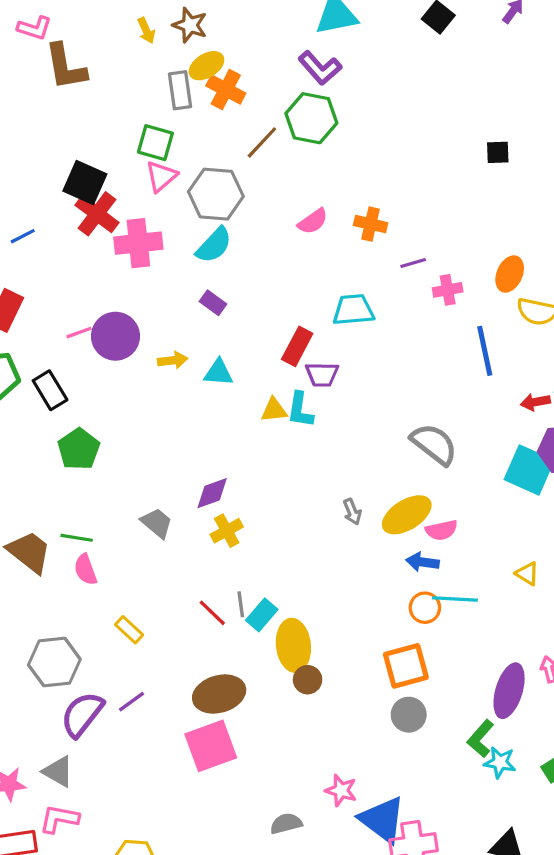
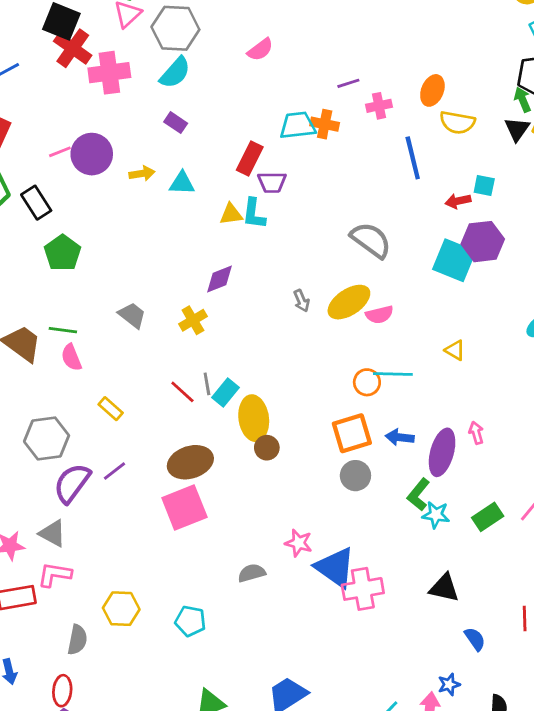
orange cross: (371, 224) -> (325, 124), moved
purple diamond: (212, 493) -> (220, 279), moved
blue arrow: (422, 562) -> (400, 437), moved

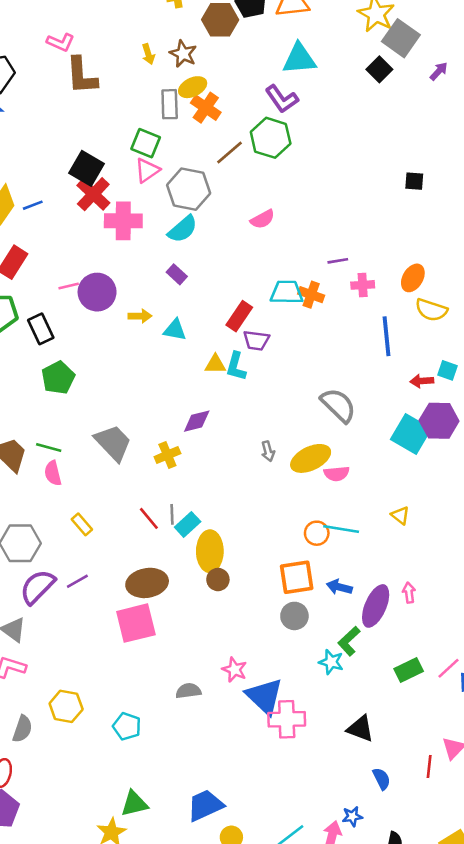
gray trapezoid: (132, 315) -> (113, 443), size x1.5
cyan star: (436, 515) -> (331, 662), moved

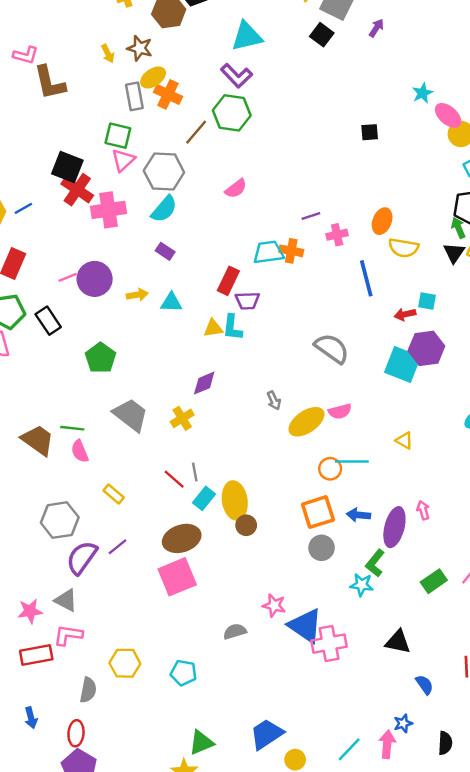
green pentagon: (58, 378) -> (101, 358), moved
yellow ellipse: (311, 458) -> (306, 422), moved
cyan rectangle: (188, 524) -> (204, 498), moved

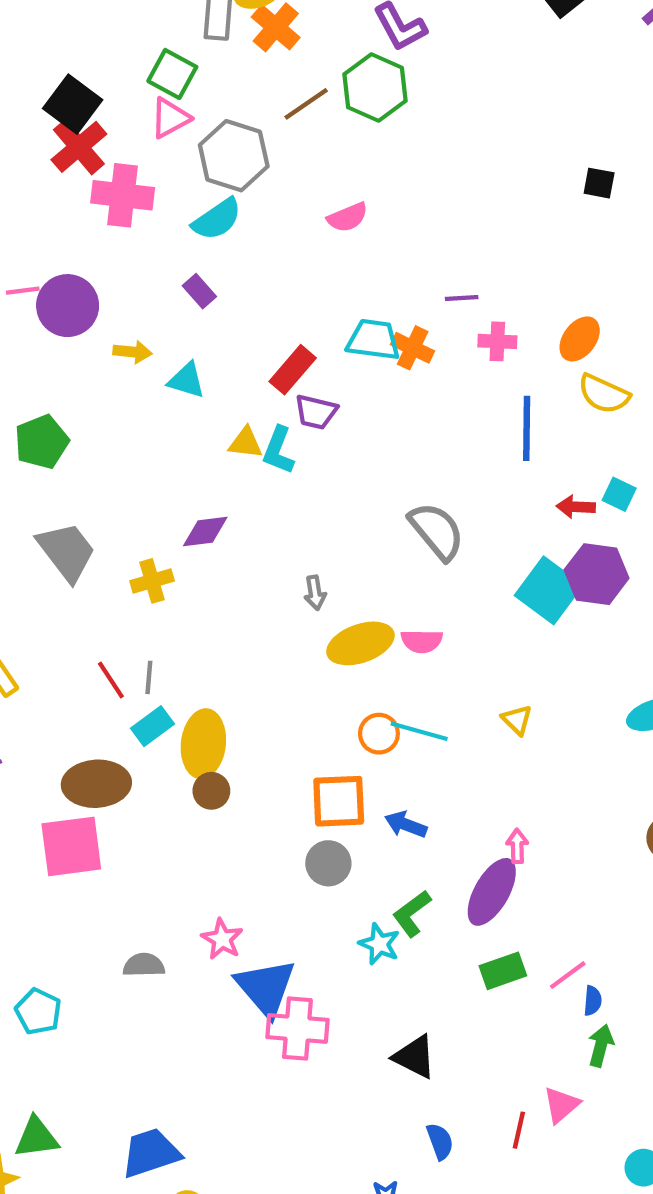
purple ellipse: (394, 527) -> (492, 892), moved

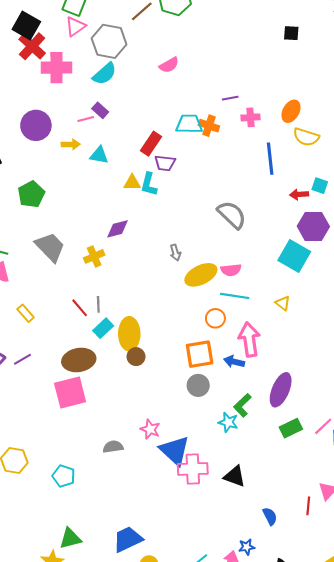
pink line: (23, 291) -> (86, 119), moved
cyan square: (549, 590) -> (294, 256), moved
cyan line: (419, 731) -> (235, 296), moved
pink arrow: (517, 846) -> (249, 339), moved, size x2.0
black triangle: (415, 1057) -> (235, 476), moved

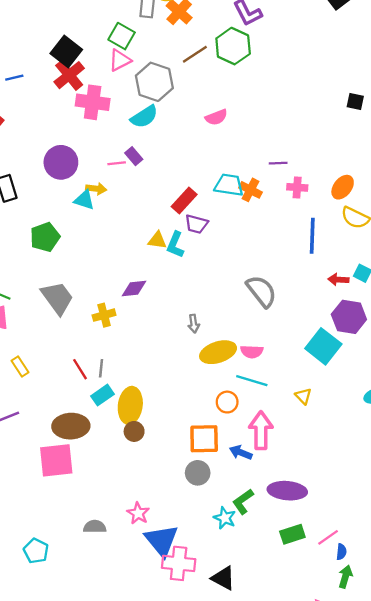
cyan triangle: (99, 155) -> (84, 200), moved
purple ellipse: (281, 390) -> (287, 491), turned 64

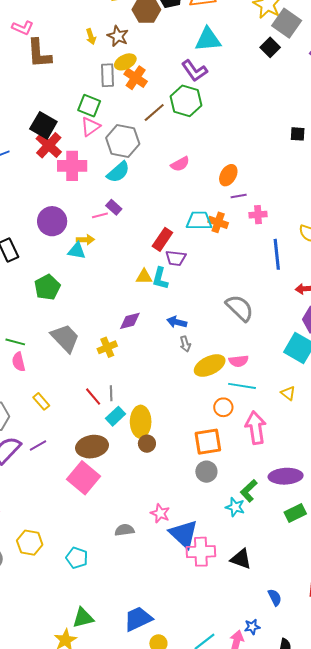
orange ellipse: (343, 187) -> (228, 175), moved
blue arrow: (241, 452) -> (177, 322), moved
pink square: (56, 460) -> (84, 478), turned -36

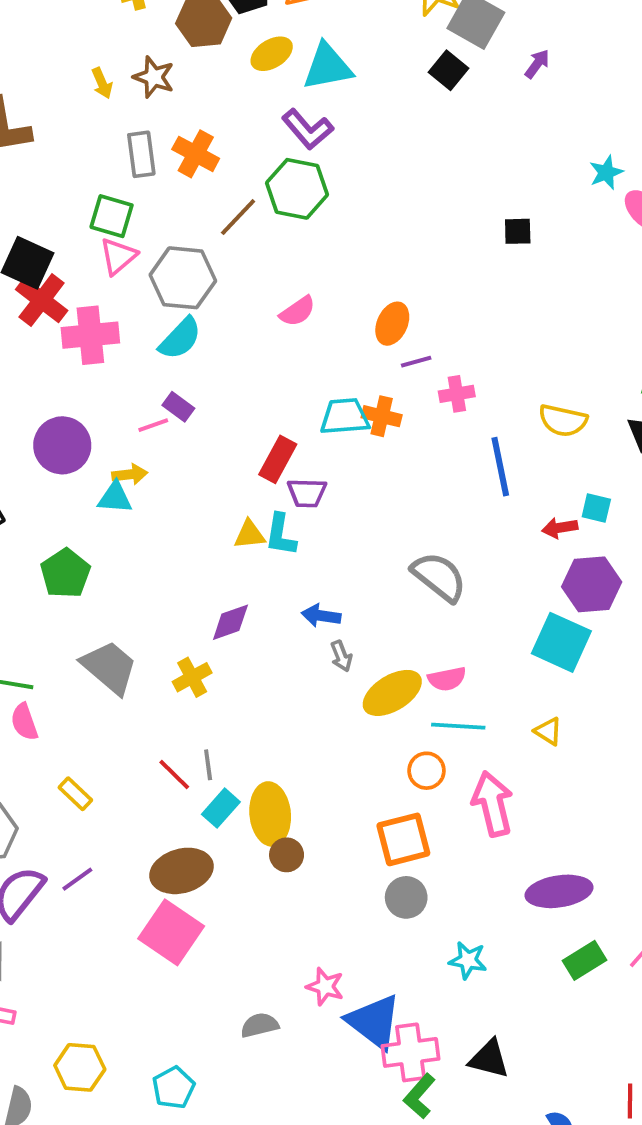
yellow ellipse: (125, 62) -> (272, 54), moved
green L-shape: (249, 491) -> (419, 1096), moved
cyan pentagon: (77, 558) -> (174, 1088), turned 30

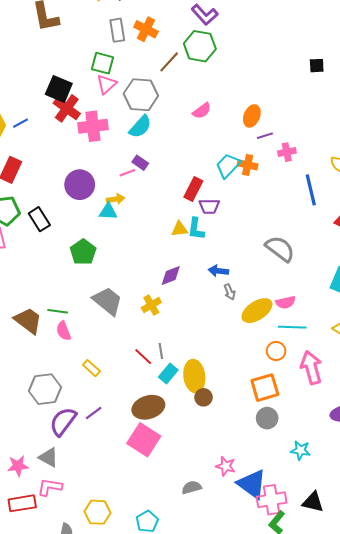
cyan trapezoid: (345, 417) -> (228, 166), turned -40

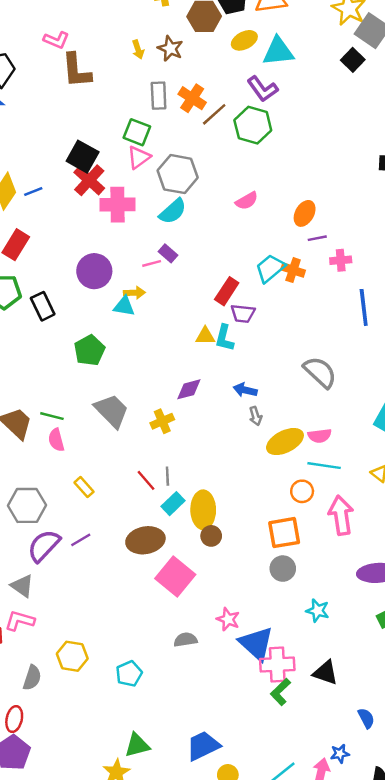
brown line: (169, 62) -> (214, 114), moved
pink square: (144, 440) -> (175, 577), moved

